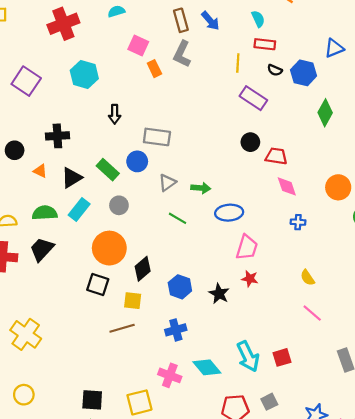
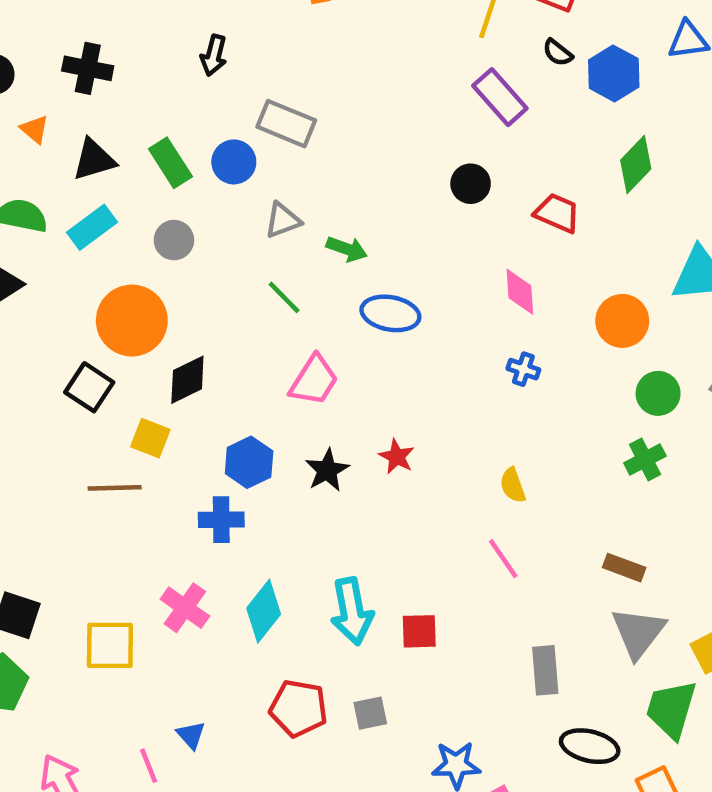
red trapezoid: (276, 156) -> (557, 213), moved
pink trapezoid: (247, 247) -> (314, 380), moved
blue hexagon: (180, 287) -> (249, 462), moved
cyan diamond: (207, 367) -> (264, 611), turned 64

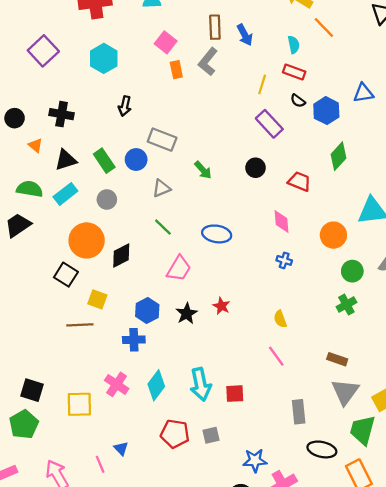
green arrow: (347, 249) -> (203, 170), moved, turned 30
black diamond: (187, 380) -> (121, 256), moved

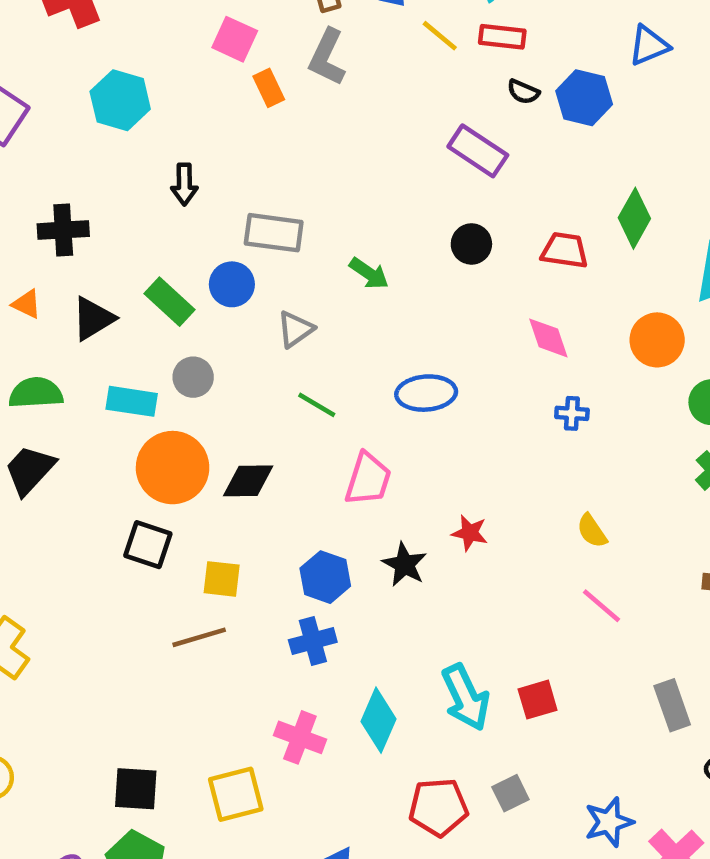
yellow line: (262, 84) -> (440, 36), moved, turned -54
green diamond: (338, 156) -> (634, 218), moved
cyan rectangle: (65, 194) -> (132, 401), moved, turned 60
black diamond: (121, 256) -> (248, 481), turned 40

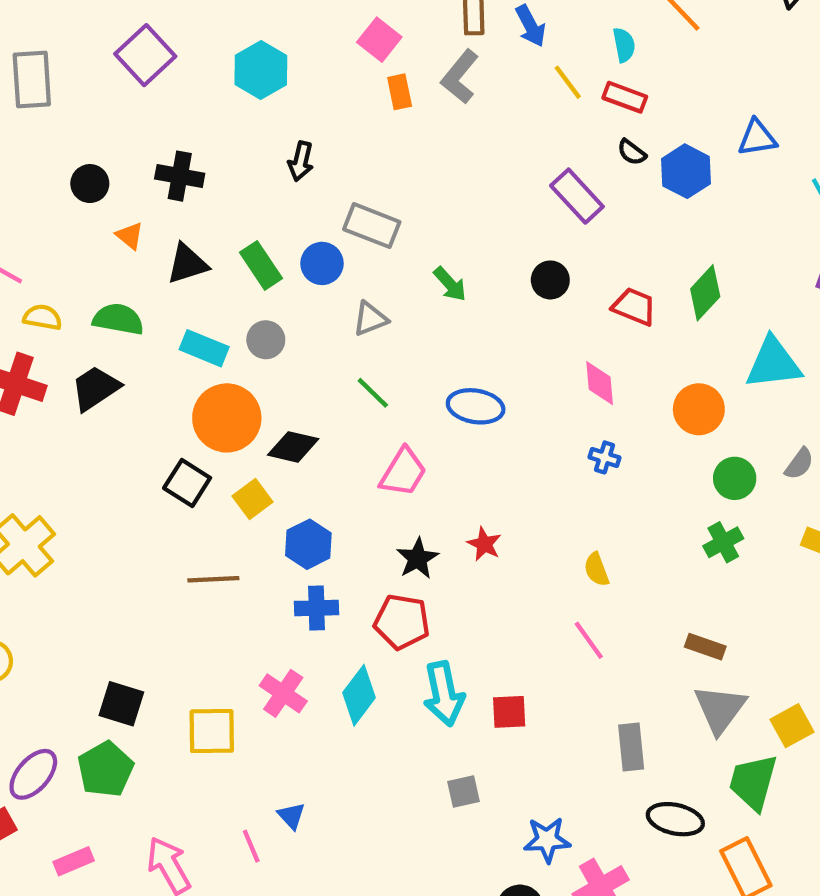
blue hexagon: (325, 577) -> (308, 544), moved
yellow square: (222, 579) -> (253, 499), moved, turned 33
red pentagon: (438, 807) -> (402, 622), moved

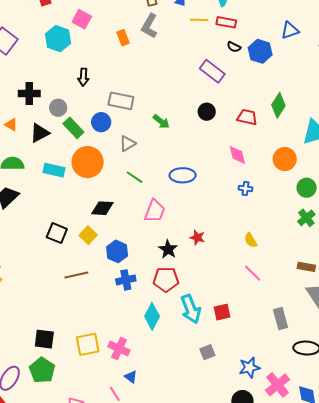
pink square: (379, 40) -> (82, 19), moved
yellow line: (568, 82) -> (199, 20), turned -42
gray circle: (266, 340) -> (58, 108), moved
orange circle: (227, 418) -> (88, 162), moved
pink cross: (283, 693) -> (119, 348), moved

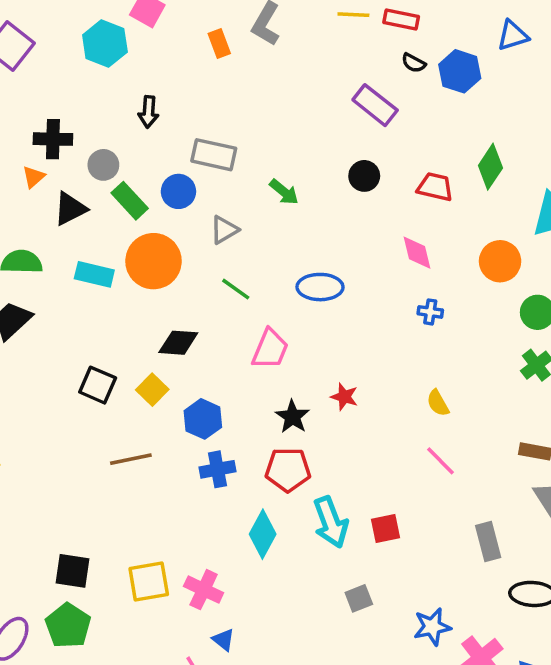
orange triangle: (11, 125) -> (34, 177), moved, turned 48

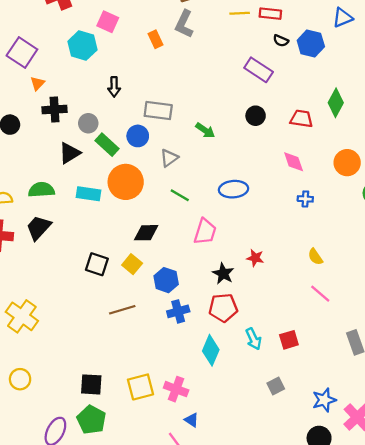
orange triangle: (34, 177) -> (37, 83), moved
cyan arrow: (331, 522) -> (254, 339), size x0.7

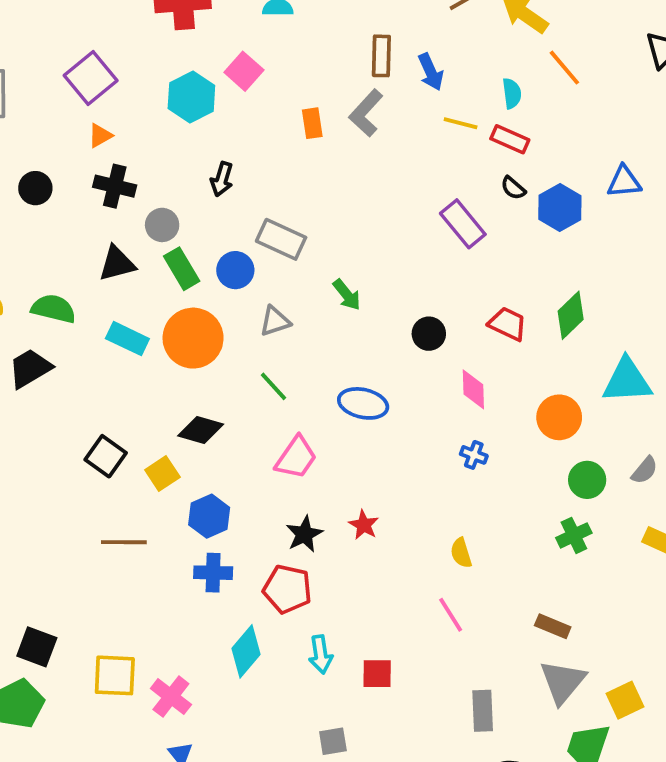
black circle: (256, 116) -> (429, 334), moved

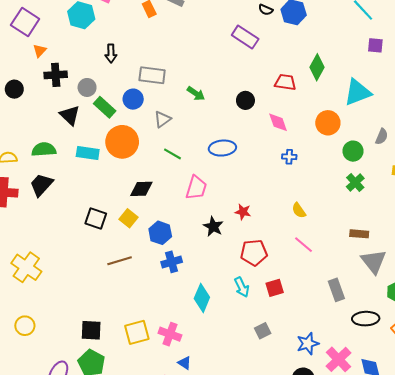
black triangle: (117, 264) -> (70, 115), turned -45
red pentagon: (287, 589) -> (254, 253), moved

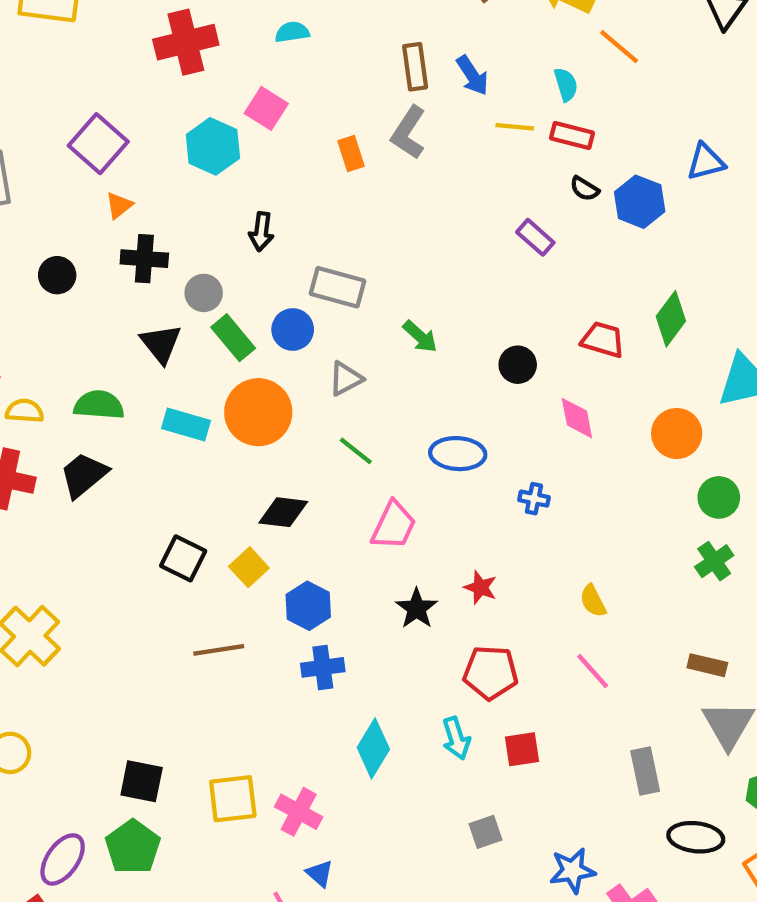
purple rectangle: (245, 37) -> (535, 237), size x0.7
blue cross: (289, 157) -> (534, 499), moved

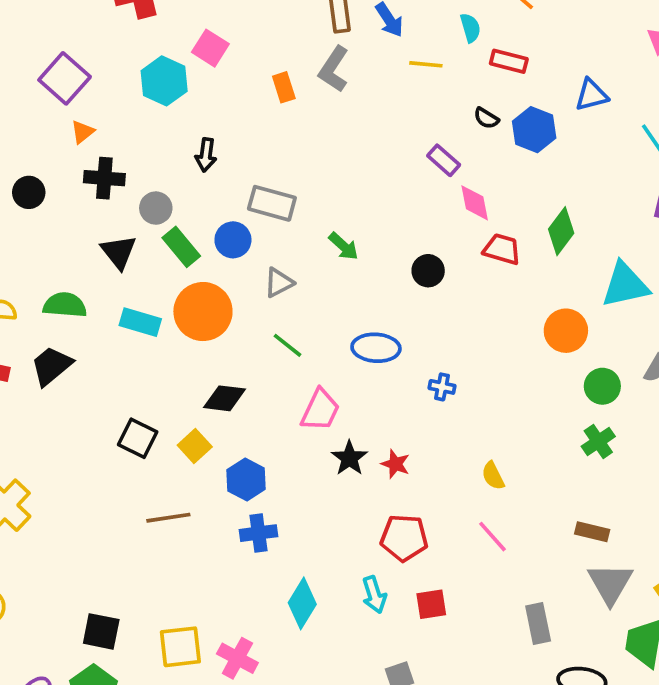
red rectangle: (572, 136) -> (509, 61), moved
pink diamond: (577, 418) -> (475, 203), moved
black star: (417, 608) -> (349, 458), moved

